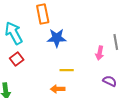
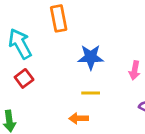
blue star: (57, 38) -> (91, 57), moved

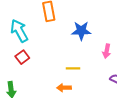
blue star: (91, 57) -> (81, 31), moved

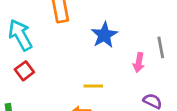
blue star: (81, 31) -> (104, 35), turned -30

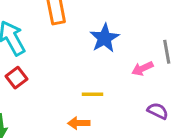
pink arrow: (139, 63) -> (142, 68), turned 54

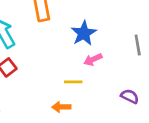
pink arrow: (142, 68) -> (93, 60), moved

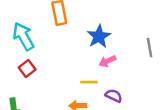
purple semicircle: (130, 96) -> (114, 96), moved

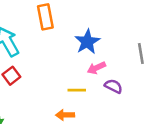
purple semicircle: (114, 96) -> (113, 86), moved

